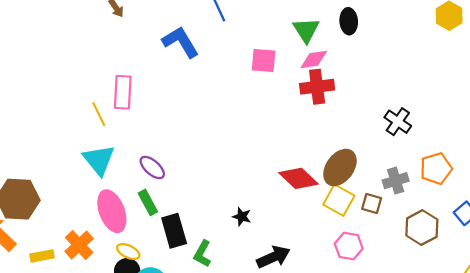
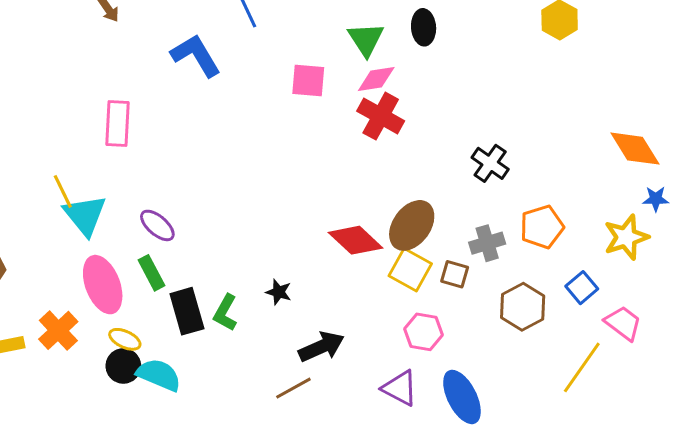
red cross: (317, 87) -> (381, 116), turned 36
yellow line: (99, 114) -> (63, 191), moved
green L-shape: (202, 254) -> (225, 313), moved

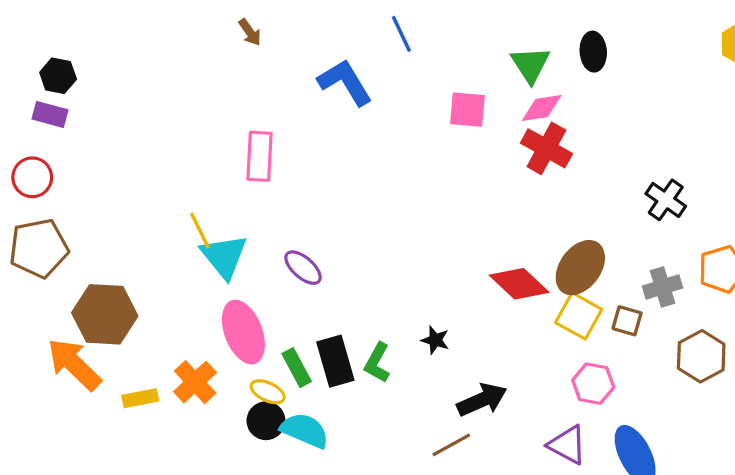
green rectangle: (151, 273) -> (297, 368), moved

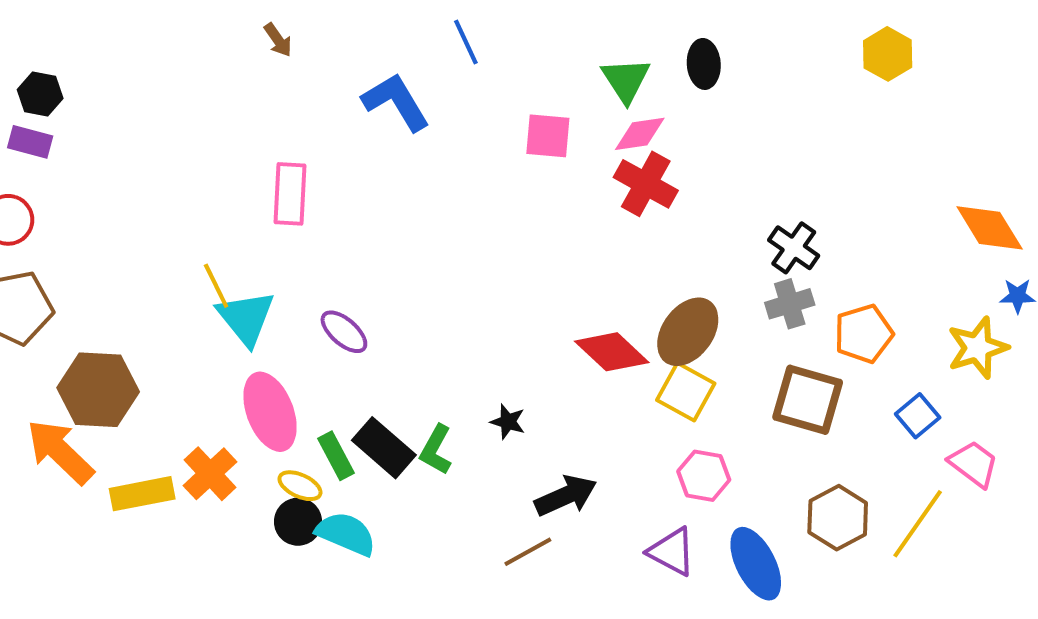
gray cross: (663, 287) -> (790, 304), moved
brown square: (627, 321) -> (808, 400), moved, size x1.8
brown hexagon: (701, 356) -> (838, 518), moved
black rectangle: (335, 361) -> (384, 448), turned -33
yellow rectangle: (140, 398) -> (142, 494), size x1.4

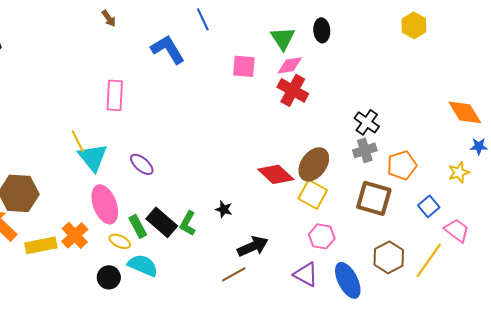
yellow star: (978, 348) -> (459, 172), size x0.7
black circle: (298, 522) -> (109, 277), moved

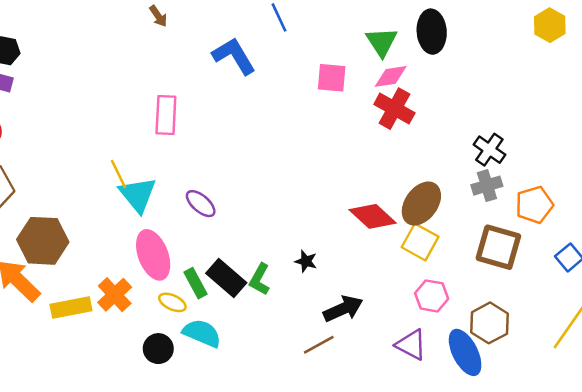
black ellipse: (322, 30) -> (432, 32), size x1.4
brown hexagon: (389, 257) -> (489, 323), moved

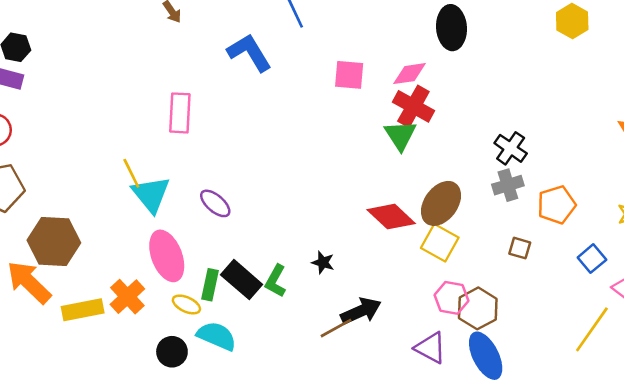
green triangle: (382, 42) -> (400, 135), moved
brown square: (498, 247) -> (520, 248), size x0.5
green rectangle: (196, 283) -> (210, 285), turned 40
brown hexagon: (489, 323) -> (478, 308), moved
brown line: (319, 345) -> (336, 328), moved

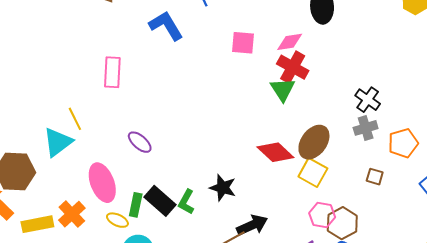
cyan triangle: (151, 194) -> (58, 142), moved, turned 32
black star: (323, 262) -> (223, 188), size x1.5

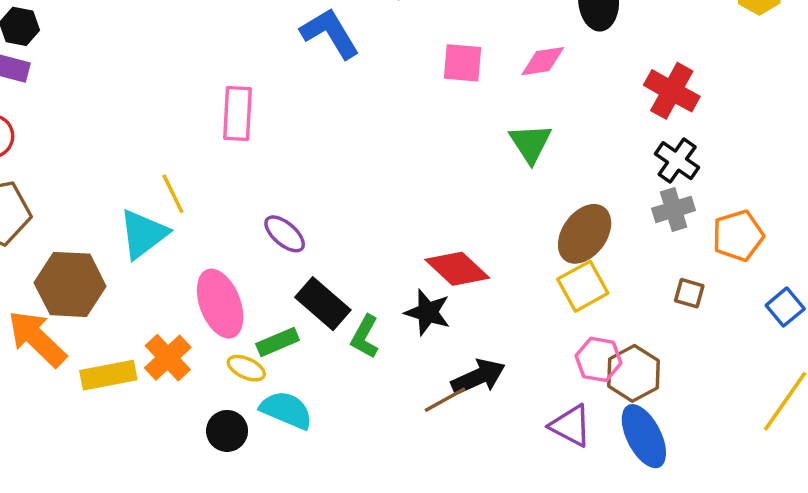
red cross: (293, 67) -> (672, 91), moved
red diamond: (275, 152) -> (457, 269), moved
yellow square: (313, 172) -> (583, 286), turned 32
black rectangle: (160, 201) -> (323, 304), moved
green rectangle: (136, 205) -> (278, 342), turned 55

